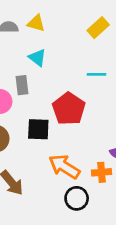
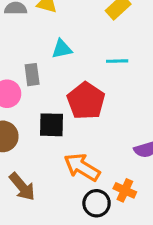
cyan triangle: (37, 58) -> (62, 49), moved, turned -48
orange cross: (102, 172) -> (125, 190), moved, turned 30

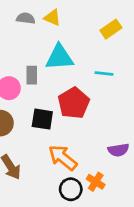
cyan triangle: (62, 49) -> (59, 57), size x1.6

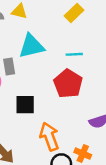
red pentagon: (74, 103) -> (68, 84), moved
orange arrow: (63, 158) -> (49, 137), turned 40

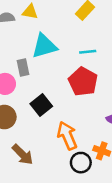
black square: (25, 105) -> (41, 105), turned -35

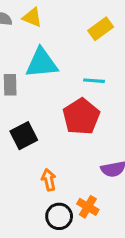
orange arrow: (67, 136) -> (49, 180), size x0.6

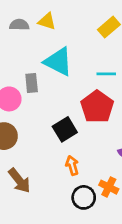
cyan triangle: (42, 63) -> (58, 62), turned 36
black square: (24, 136) -> (65, 129), moved

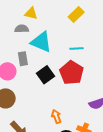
gray semicircle: (19, 25) -> (22, 29), moved
black square: (65, 129) -> (46, 75), moved

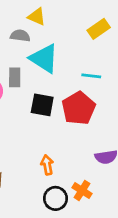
black square: (46, 75) -> (42, 105), turned 36

